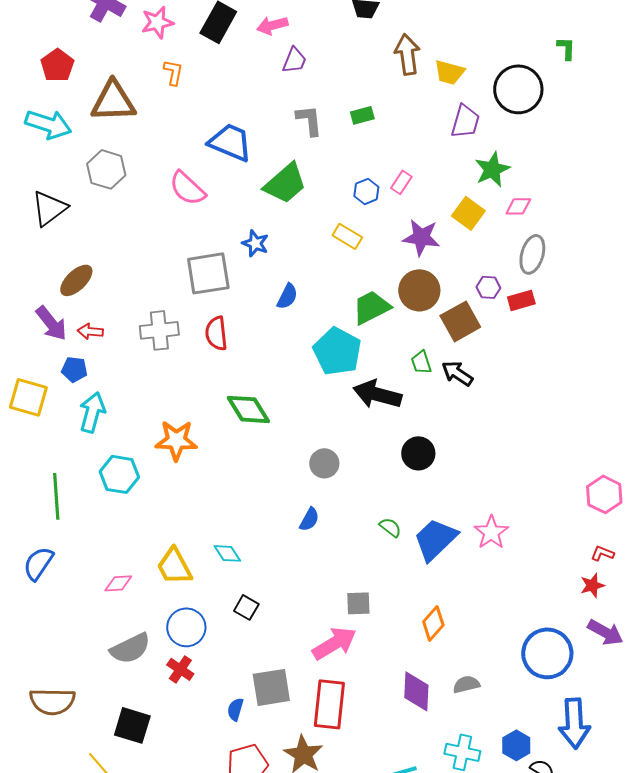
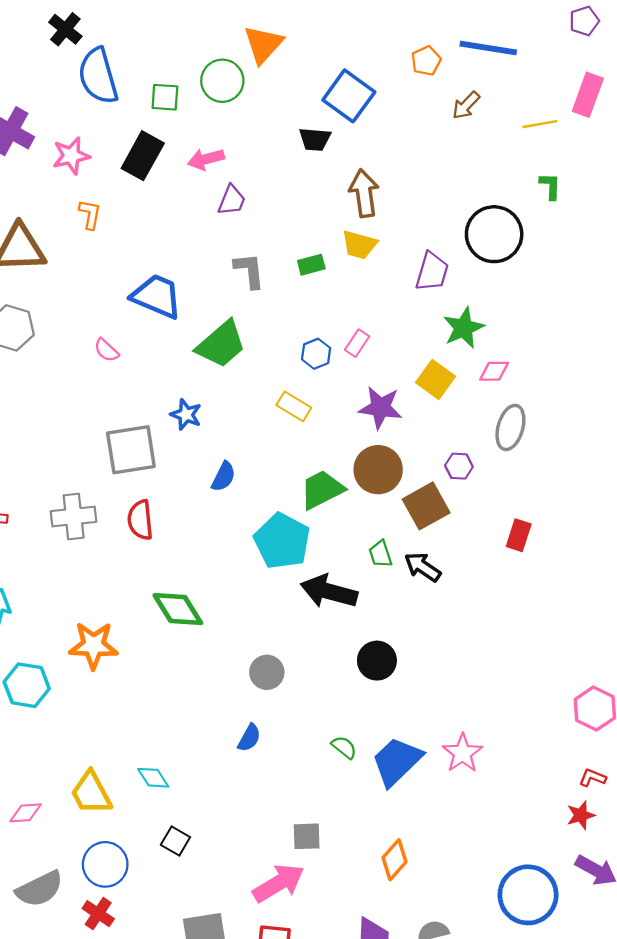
yellow trapezoid: (449, 72) -> (359, 245), moved
pink semicircle: (187, 188) -> (106, 350), size x0.6
red rectangle: (521, 300) -> (519, 535), moved, turned -56

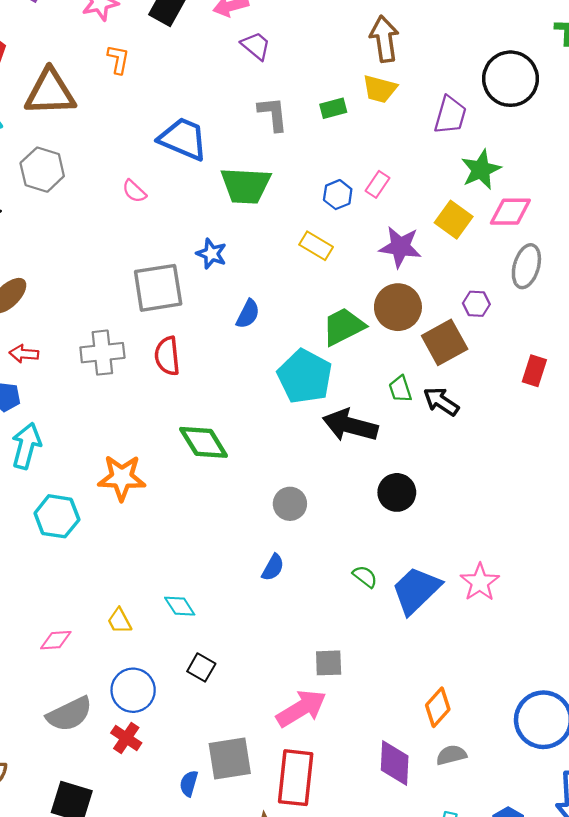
purple trapezoid: (232, 200) -> (256, 46), turned -72
green trapezoid: (221, 344) -> (246, 186), turned 44
pink diamond: (494, 371) -> (510, 212), size x1.4
yellow trapezoid: (91, 793) -> (119, 621), size x0.6
orange diamond: (395, 860) -> (438, 707), moved

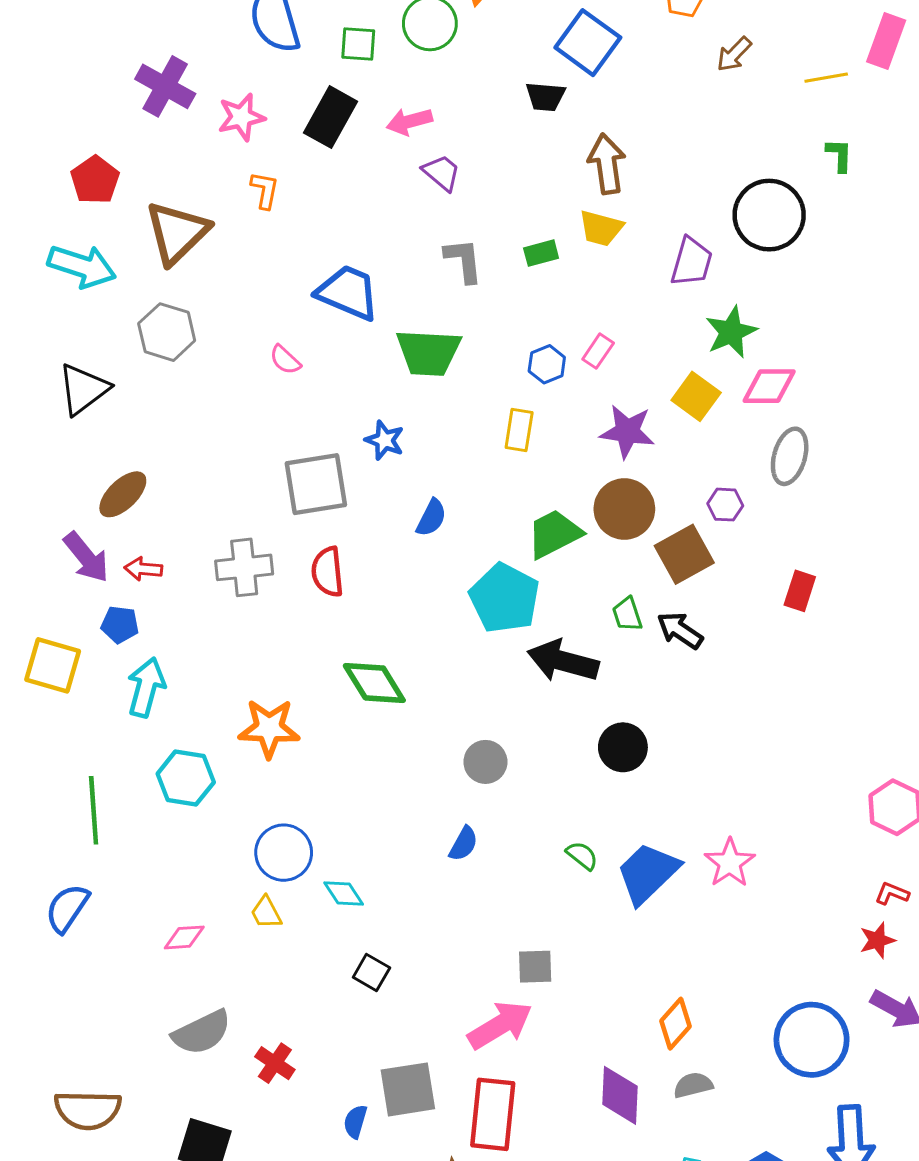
brown triangle: (50, 92) -> (177, 233), turned -42
yellow rectangle: (316, 246) -> (519, 430), turned 68
blue circle: (133, 690) -> (284, 853), moved

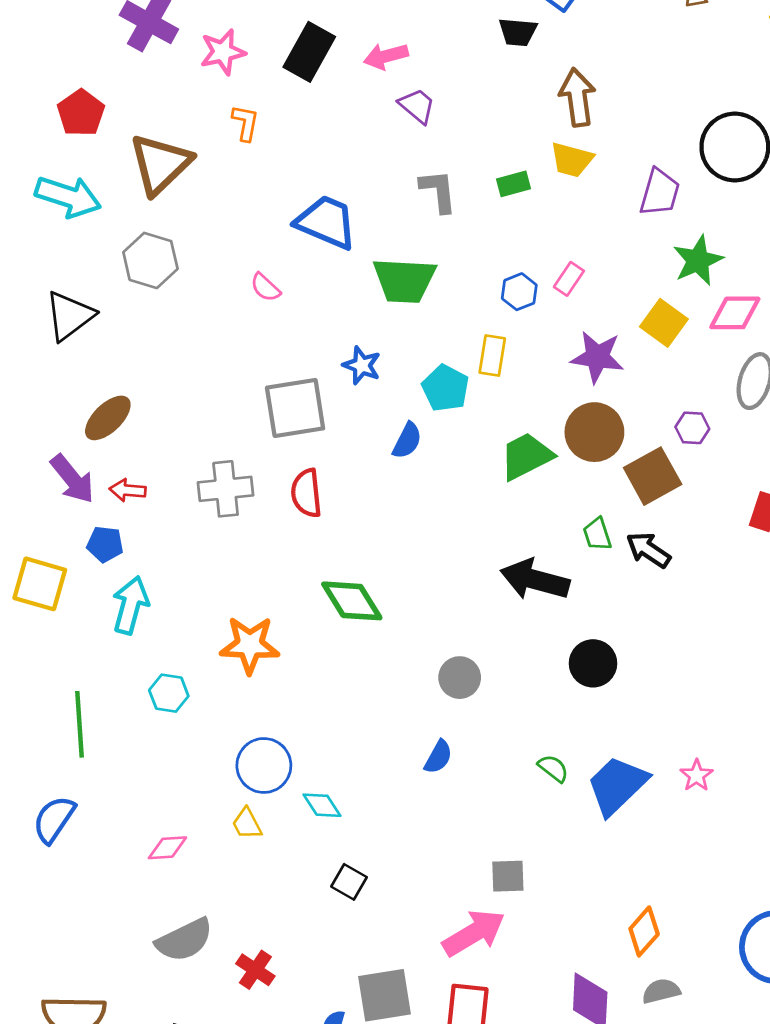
cyan pentagon: (504, 598) -> (445, 388), moved, size x0.7
cyan hexagon: (186, 778) -> (169, 693), size x0.7
pink star: (730, 863) -> (697, 775), size x0.7

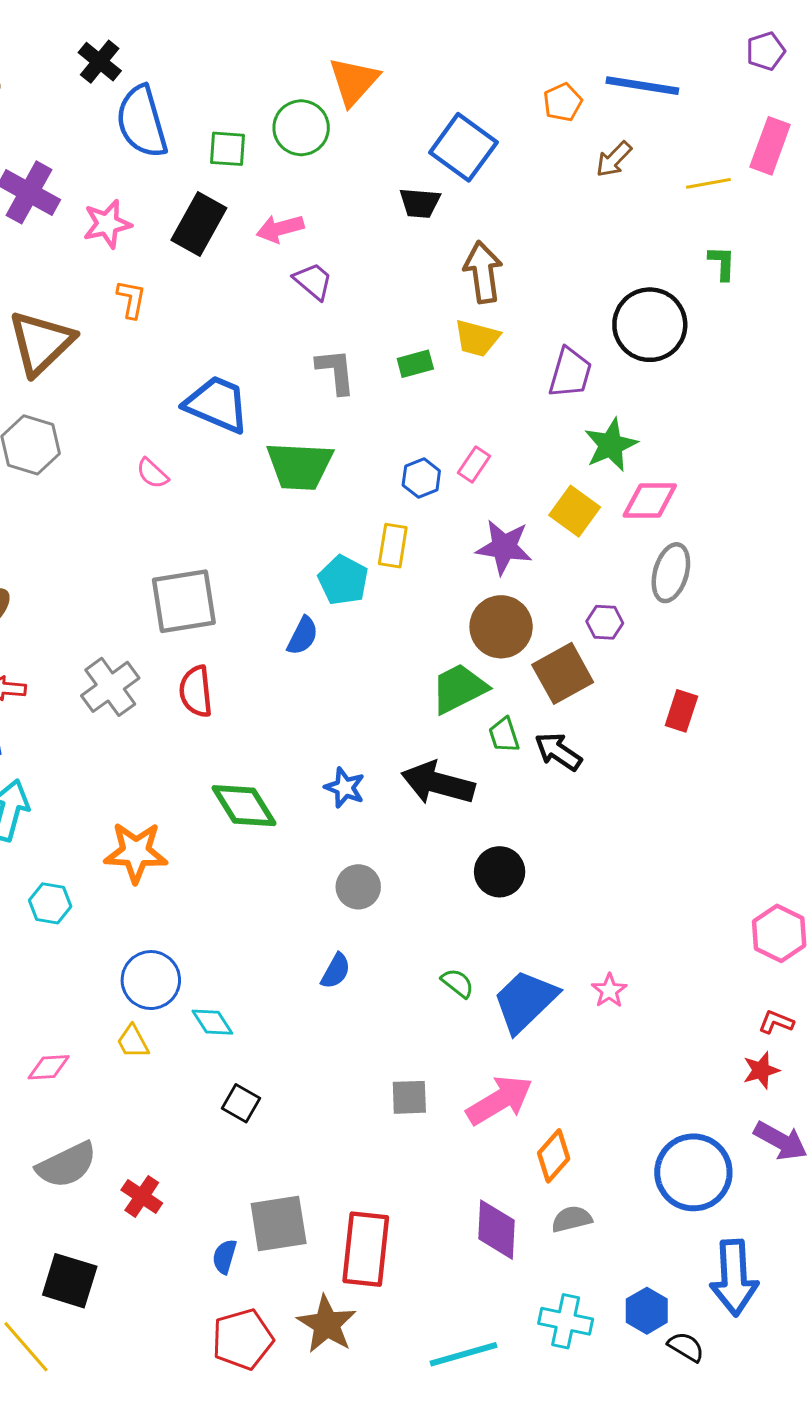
blue star: (362, 365) -> (345, 788), moved
green trapezoid: (526, 456) -> (459, 688), moved
gray cross: (226, 489) -> (110, 687), turned -30
pink arrow: (474, 933) -> (500, 1100), moved

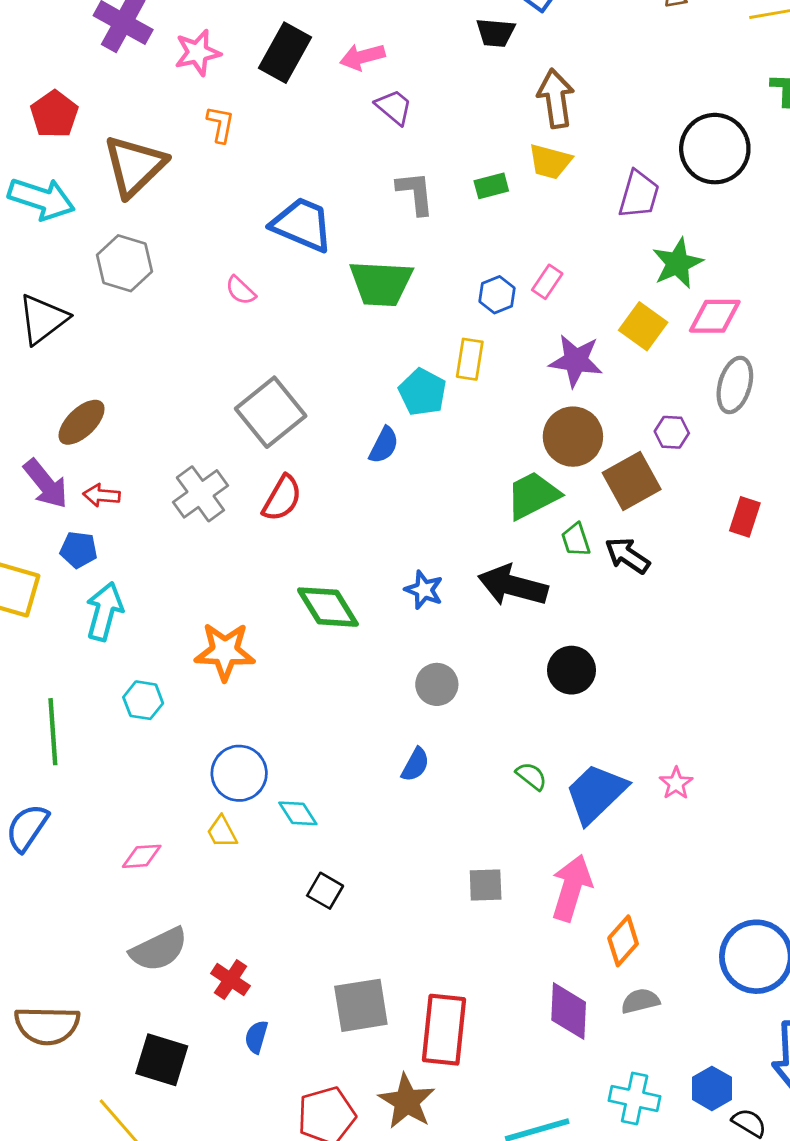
gray square: (184, 601) -> (271, 412), turned -30
red semicircle: (196, 691) -> (282, 498), turned -144
pink arrow: (500, 1100) -> (572, 888), turned -42
blue semicircle: (224, 1257) -> (256, 1037), moved

